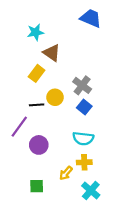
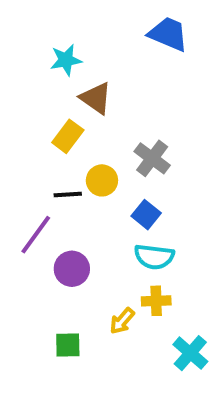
blue square: (84, 107) -> (146, 215), moved
cyan cross: (91, 190) -> (190, 353), moved

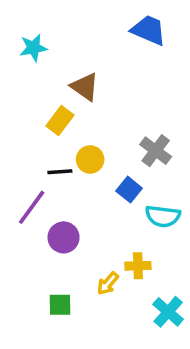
cyan star: (66, 60) -> (33, 48), moved
gray cross: (152, 158) -> (156, 151), moved
cyan semicircle: (154, 257) -> (163, 216), moved

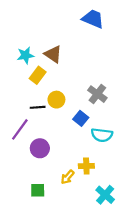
cyan star: (33, 48) -> (25, 55), moved

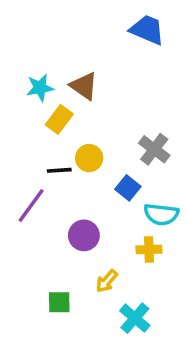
purple circle: (40, 148) -> (84, 235), moved
yellow cross: (86, 166) -> (149, 249), moved
cyan cross: (105, 195) -> (135, 318), moved

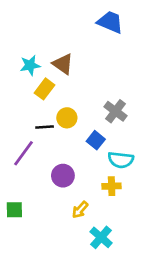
green square: (59, 302) -> (14, 210), moved

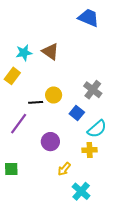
yellow rectangle: (45, 89) -> (12, 76), moved
cyan semicircle: (121, 160) -> (97, 129), turned -48

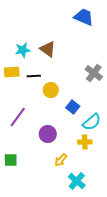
yellow rectangle: (12, 76) -> (12, 72), turned 49
gray cross: (93, 90) -> (94, 73), moved
black line: (36, 102) -> (34, 76), moved

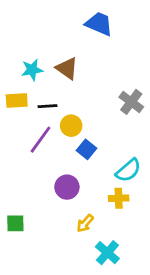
blue trapezoid: (84, 17) -> (99, 24), moved
blue square: (73, 107) -> (87, 149), moved
purple line: (18, 117) -> (40, 140), moved

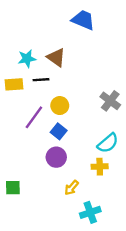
gray cross: (131, 102) -> (110, 101), moved
black line: (47, 106) -> (41, 80), moved
blue square: (87, 149) -> (59, 131), moved
cyan cross: (107, 253) -> (90, 212), turned 30

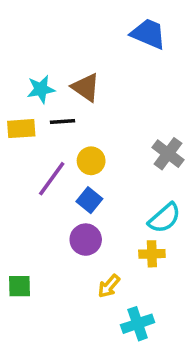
blue trapezoid: (83, 20) -> (148, 34), moved

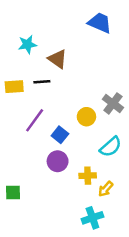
cyan star: (41, 89) -> (27, 44), moved
yellow circle: (91, 161) -> (86, 117), moved
yellow cross: (152, 254) -> (88, 176), moved
yellow arrow: (109, 286) -> (106, 189), moved

